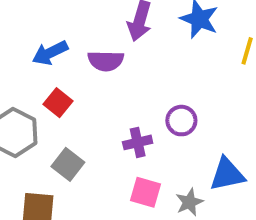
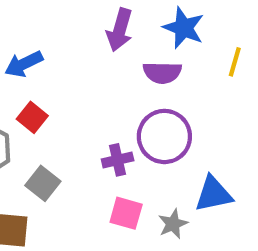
purple semicircle: (106, 61) -> (162, 73), moved
purple circle: (181, 121) -> (164, 136), size x1.6

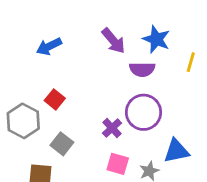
purple arrow: (120, 30) -> (113, 41), turned -56
blue arrow: (24, 64) -> (49, 46), moved
purple cross: (118, 160) -> (112, 128), turned -30

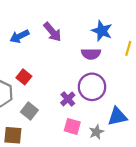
purple arrow: (113, 41) -> (52, 32), moved

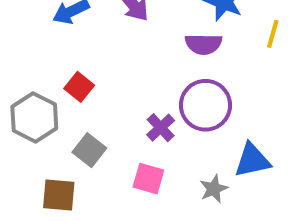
pink square: (72, 126) -> (148, 179), moved

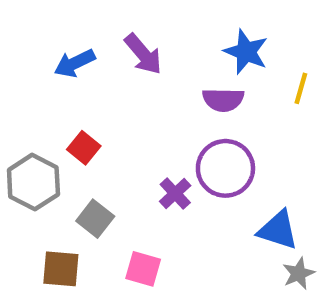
blue triangle: (252, 160) -> (278, 230), turned 30
pink square: (148, 179) -> (143, 269), moved
gray star: (214, 189) -> (299, 273), moved

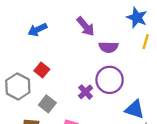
blue star: (246, 52) -> (137, 18), moved
purple arrow: (143, 54) -> (86, 26), moved

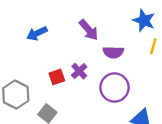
red square: (42, 70) -> (57, 77), moved, turned 32
purple cross: (86, 92) -> (79, 71), moved

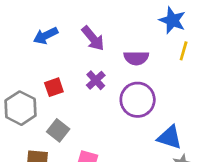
purple arrow: (89, 30) -> (93, 38), moved
red square: (57, 77) -> (54, 87), moved

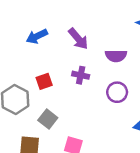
purple cross: (96, 80) -> (81, 75), turned -35
purple circle: (138, 100) -> (117, 92), size x0.7

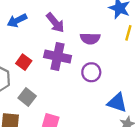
purple cross: (81, 75) -> (58, 57), size x1.6
red square: (44, 81) -> (24, 62), turned -35

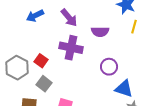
red square: (24, 62) -> (41, 61), moved
purple circle: (91, 72) -> (109, 67), moved

